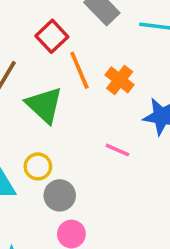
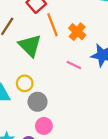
pink line: (117, 150) -> (74, 65), moved

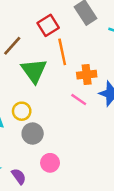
orange cross: (77, 32) -> (87, 75), moved, turned 35
pink circle: (44, 126) -> (50, 163), moved

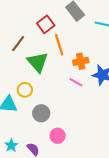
yellow circle: (22, 111) -> (25, 90), moved

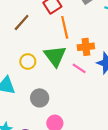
green triangle: (38, 62) -> (55, 56), moved
yellow circle: (25, 90) -> (28, 61), moved

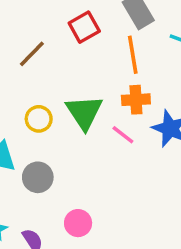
orange line: (65, 27) -> (133, 55), moved
gray circle: (40, 98) -> (38, 177), moved

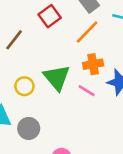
orange line: (133, 55) -> (87, 32), turned 60

